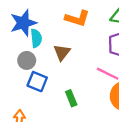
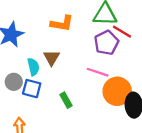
cyan semicircle: (36, 38) -> (33, 67), moved
gray circle: (27, 60) -> (14, 82), moved

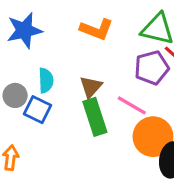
brown triangle: (52, 58) -> (91, 87), moved
green rectangle: (66, 100) -> (95, 117), moved, size x1.6

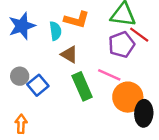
cyan semicircle: (46, 80) -> (55, 31), moved
brown triangle: (91, 87) -> (69, 54), moved, turned -36
blue square: (38, 110) -> (38, 85), turned 30

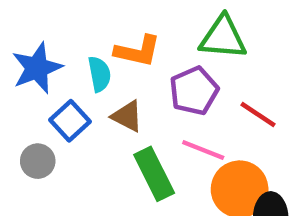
red line: (139, 35) -> (258, 115), moved
purple pentagon: (122, 45) -> (194, 91), moved
blue square: (38, 85) -> (70, 121), moved

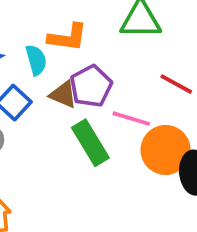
purple pentagon: (194, 91) -> (91, 86), moved

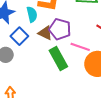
purple pentagon: (91, 86) -> (60, 29), turned -30

